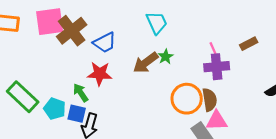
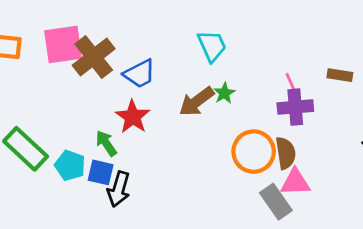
brown rectangle: (249, 44) -> (340, 75), turned 36
red star: (100, 74) -> (133, 117), turned 30

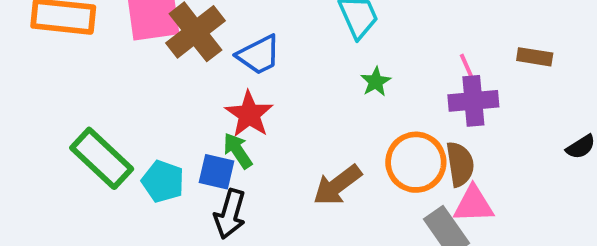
brown arrow: (197, 102) -> (337, 185), moved
green arrow: (106, 143) -> (238, 151), moved
blue square: (101, 172) -> (217, 172), moved

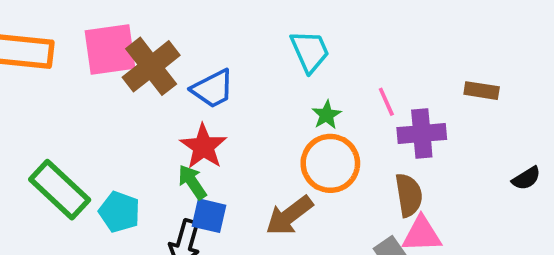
pink line: (468, 68) -> (386, 102), moved
orange circle: (416, 162) -> (330, 163), moved
blue square: (217, 172) -> (209, 216), moved

